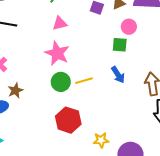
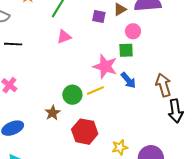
pink star: (57, 53) -> (105, 66), moved
brown star: (15, 91) -> (53, 113), moved

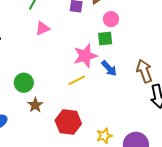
pink star: (105, 66) -> (85, 56), turned -30
green circle: (72, 95) -> (24, 83), moved

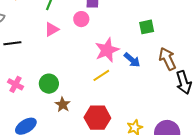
pink circle: (111, 19) -> (81, 19), moved
pink triangle: (42, 28) -> (52, 29), moved
green square: (105, 38) -> (147, 27), moved

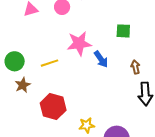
brown arrow: (167, 59) -> (135, 67), size x0.6
yellow line: (101, 75) -> (50, 63), moved

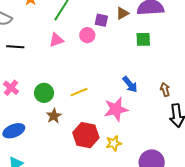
green square: (123, 31) -> (143, 39), moved
pink star: (79, 43) -> (116, 109), moved
yellow star: (87, 125) -> (114, 143), moved

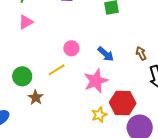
pink circle: (87, 35) -> (71, 48), moved
red hexagon: (86, 135) -> (123, 103), moved

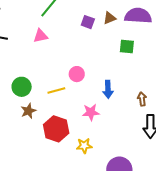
blue arrow: (106, 54) -> (108, 89), turned 30
pink star: (96, 81) -> (91, 112), size x0.7
red hexagon: (123, 103) -> (56, 129), moved

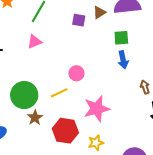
green circle: (22, 87) -> (24, 95), size x1.4
blue arrow: (108, 89) -> (123, 60), moved
pink star: (91, 112) -> (97, 109), size x1.5

